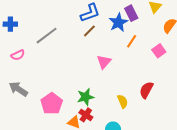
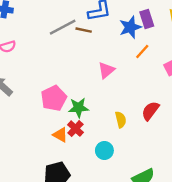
brown line: (89, 31) -> (84, 30), moved, turned 48
gray line: (47, 36) -> (63, 27), moved
pink pentagon: (52, 104) -> (54, 98), moved

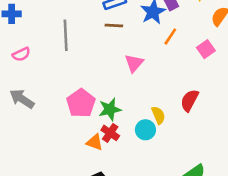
gray line: (63, 27) -> (66, 35), moved, turned -56
brown line: (84, 30) -> (114, 26), moved
cyan circle: (104, 150) -> (145, 130), moved

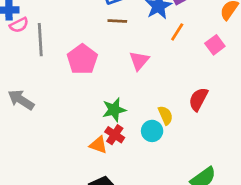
gray line: (66, 35) -> (40, 40), moved
pink semicircle: (21, 54) -> (19, 25), moved
pink pentagon: (81, 103) -> (82, 59), moved

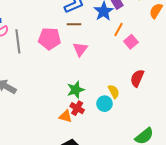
pink square: (215, 45) -> (131, 42), moved
pink pentagon: (82, 59) -> (50, 39), moved, turned -30
pink triangle: (139, 61) -> (80, 49), moved

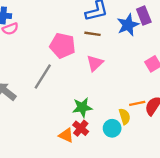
orange line: (119, 30) -> (137, 103), moved, turned 40
gray line: (18, 41) -> (43, 77), moved, turned 30

